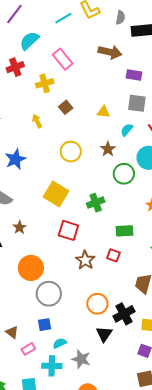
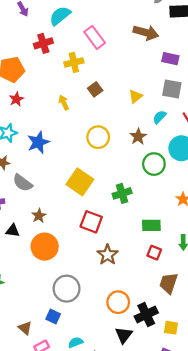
yellow triangle: (103, 112) -> (135, 96), turned -48
red square: (113, 255) -> (154, 253), moved
orange circle: (31, 268) -> (45, 247), moved
blue square: (44, 325) -> (53, 317), moved, turned 32

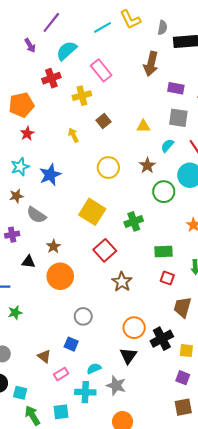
brown arrow: (146, 33) -> (151, 64), turned 90
yellow triangle: (135, 96) -> (143, 126), turned 40
red square: (91, 222) -> (105, 250), turned 30
gray circle: (67, 289) -> (83, 316), size x0.7
black triangle: (124, 335) -> (128, 356), moved

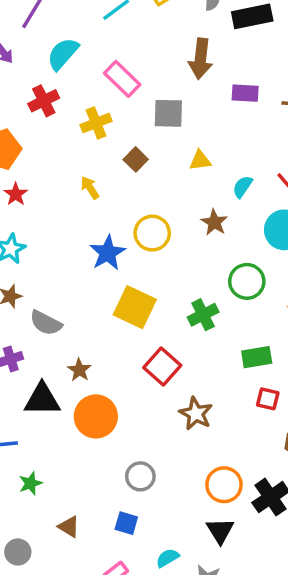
gray square: (178, 118) -> (168, 113), moved
blue star: (50, 175) -> (108, 253), moved
green circle: (164, 192) -> (247, 281), moved
black triangle: (28, 262) -> (42, 399), size x1.6
brown triangle: (44, 356) -> (69, 527), moved

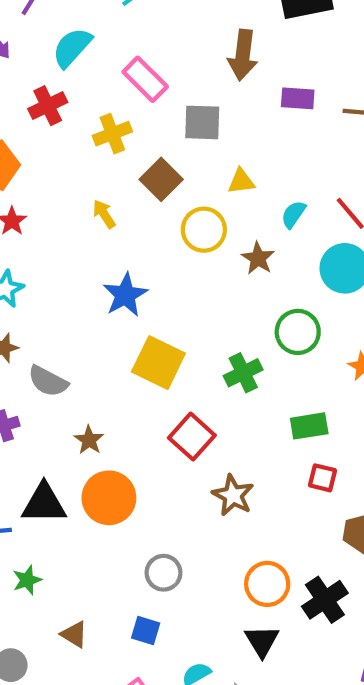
brown square: (136, 159) -> (161, 179), size x1.4
yellow circle: (152, 233) -> (204, 230), moved
black triangle: (42, 399) -> (44, 503), moved

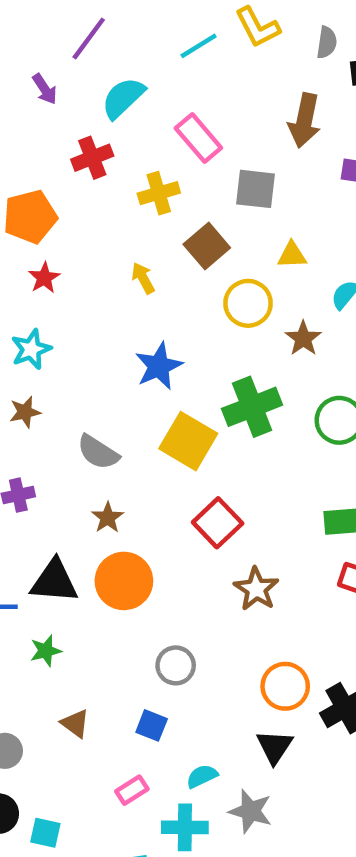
green cross: (243, 373) -> (252, 407), moved, size x1.4
gray semicircle: (48, 381) -> (98, 452), moved
green star: (27, 580) -> (46, 651), moved

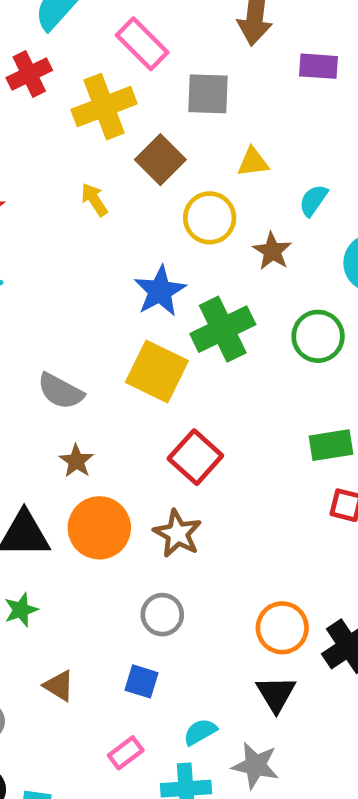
yellow cross: (159, 193) -> (104, 107), size x1.4
blue star: (159, 366) -> (160, 291), moved
brown star: (256, 589) -> (178, 534), moved

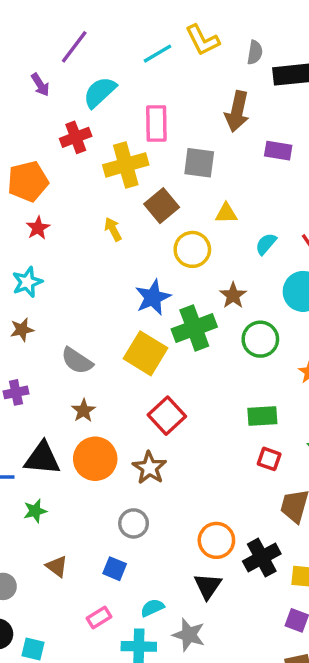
pink rectangle: (142, 44) -> (156, 124), turned 39
brown star: (272, 251) -> (233, 295), moved

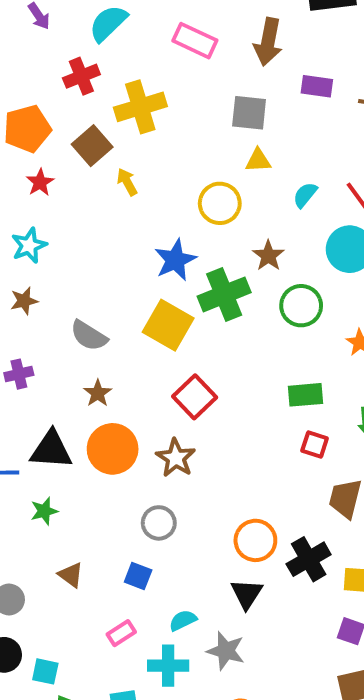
pink rectangle: (156, 124) -> (195, 41), moved, turned -63
gray square: (199, 163) -> (249, 113), moved
brown square: (162, 206) -> (92, 146), moved

